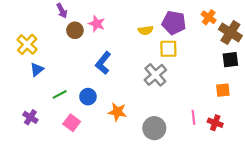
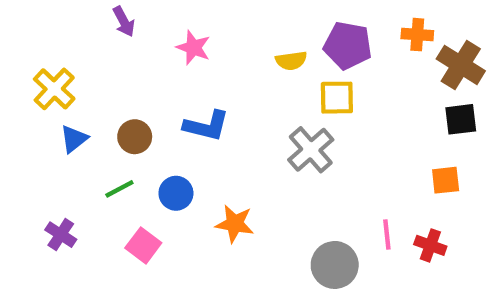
orange cross: (209, 17) -> (417, 35), turned -32
brown circle: (75, 30) -> (135, 137), moved
blue L-shape: (103, 63) -> (206, 126), turned -115
gray circle: (154, 128) -> (335, 265), moved

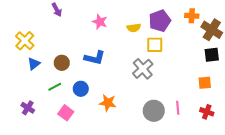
purple pentagon: (348, 45) -> (160, 21), turned -30
pink star: (193, 48) -> (100, 22), moved
red cross: (430, 245) -> (207, 112), moved
gray circle: (335, 265) -> (154, 111), moved

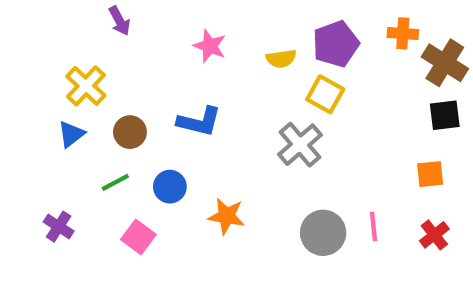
yellow cross: (25, 41) -> (86, 86), moved
yellow square: (155, 45) -> (325, 94), turned 30
red cross: (207, 112) -> (434, 235), turned 32

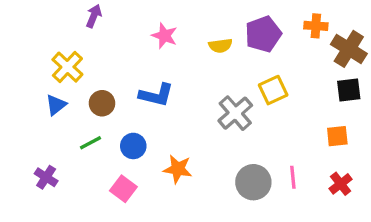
purple arrow: (119, 21) -> (94, 16), turned -130
yellow square: (325, 94) -> (273, 90), moved, turned 36
pink square: (138, 237) -> (123, 189), moved

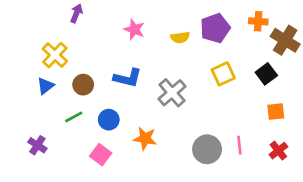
black square: (349, 90) -> (266, 74), moved, turned -30
gray cross: (235, 113) -> (172, 93), moved

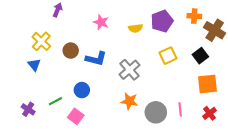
brown circle: (83, 85) -> (71, 51), moved
blue triangle: (45, 86) -> (34, 65), turned -32
orange square: (276, 112) -> (207, 84), size x1.5
green line: (74, 117) -> (55, 101), moved
orange star: (145, 138) -> (129, 101), moved

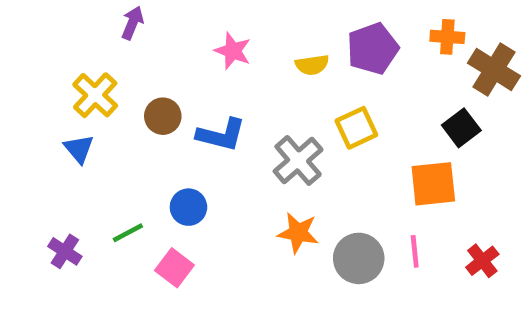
yellow square: (168, 56) -> (356, 128), moved
orange square: (207, 84) -> (433, 184), moved

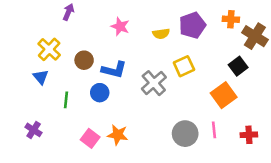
orange square: (433, 184) -> (224, 95), turned -30
blue circle: (188, 207) -> (100, 93), moved
green line: (128, 233) -> (66, 100), moved, turned -56
orange star: (298, 233) -> (118, 135), moved
red cross: (482, 261) -> (249, 135), turned 35

